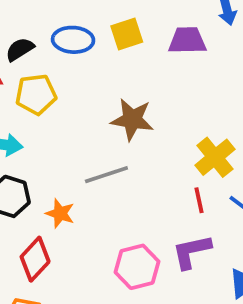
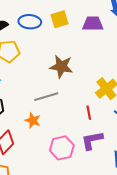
red line: (199, 200) -> (89, 113), moved
orange star: (60, 213) -> (33, 120), moved

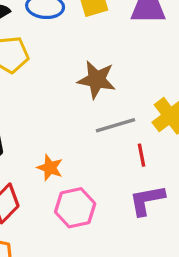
gray line: (46, 97) -> (115, 125), moved
pink hexagon: (62, 148) -> (75, 208), moved

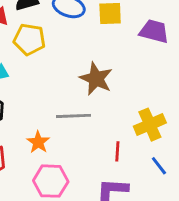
gray line: (115, 125) -> (74, 116), moved

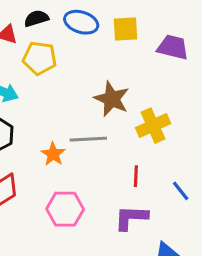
yellow cross: (150, 125) -> (153, 126), moved
orange star: (38, 142) -> (53, 154), moved

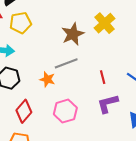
brown star: (112, 99) -> (73, 34), turned -30
yellow cross: (153, 126) -> (105, 23), moved

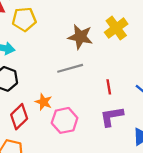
brown star: (73, 34) -> (80, 37), turned 30
orange star: (47, 79) -> (44, 102), moved

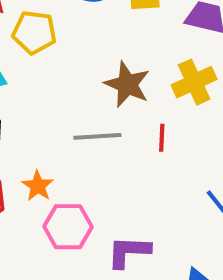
red line: (109, 87) -> (162, 138), moved
purple L-shape: (112, 116) -> (129, 252), moved

